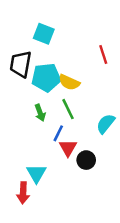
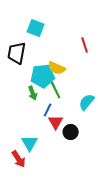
cyan pentagon: (46, 78) -> (43, 76), moved
red arrow: (23, 193) -> (19, 159), turned -36

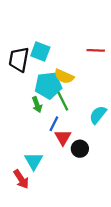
cyan square: (36, 28) -> (40, 52), moved
red line: (85, 45) -> (96, 50), turned -70

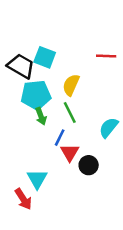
black trapezoid: (19, 59) -> (21, 66), turned 110
yellow semicircle: (64, 76) -> (71, 85), turned 90
cyan pentagon: (48, 85) -> (36, 95), moved

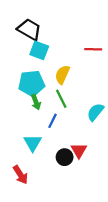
black trapezoid: (21, 66) -> (29, 29), moved
red triangle: (70, 153) -> (79, 151), moved
black circle: (89, 165) -> (65, 157), moved
cyan triangle: (37, 179) -> (33, 143), moved

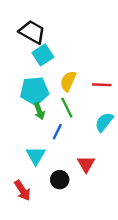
red line: (93, 49) -> (102, 85), moved
cyan square: (39, 50) -> (43, 55), turned 36
black circle: (65, 157) -> (60, 180), moved

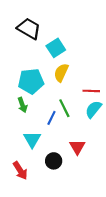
cyan square: (43, 55) -> (56, 48), moved
red line: (102, 85) -> (91, 91), moved
green line: (67, 108) -> (64, 108), moved
green arrow: (39, 111) -> (22, 105), moved

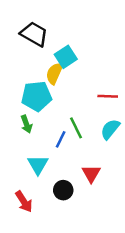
yellow semicircle: (61, 73) -> (54, 73), moved
red line: (91, 91) -> (108, 96), moved

